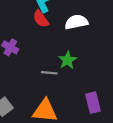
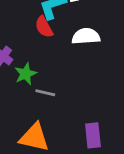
green star: (67, 60) -> (26, 74), moved

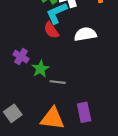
purple rectangle: (93, 135) -> (84, 112), moved

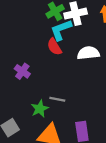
green star: (40, 69) -> (40, 109), moved

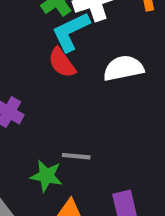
green star: (40, 109) -> (46, 176), turned -30

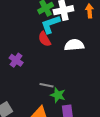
green star: (46, 176) -> (58, 95), moved

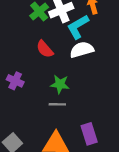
cyan L-shape: (51, 24) -> (78, 27), moved
green star: (58, 95) -> (60, 84), moved

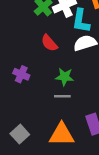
cyan L-shape: (78, 27) -> (81, 21), turned -50

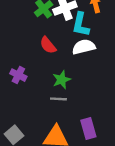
green star: (65, 77) -> (62, 80), turned -30

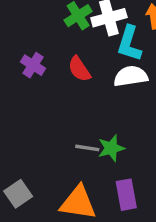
purple cross: (18, 75) -> (33, 65), moved
green star: (62, 80) -> (111, 148), moved

